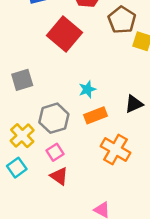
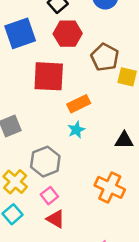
red square: (65, 34) -> (49, 76), turned -32
black triangle: (134, 104) -> (124, 140), turned 30
orange rectangle: (95, 115) -> (79, 104), moved

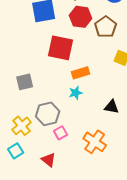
brown pentagon: (105, 57) -> (106, 27), moved
pink square: (49, 196) -> (61, 133), moved

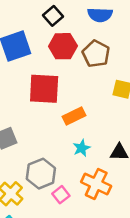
cyan star: (76, 93) -> (82, 148), moved
orange cross: (95, 142) -> (96, 184), moved

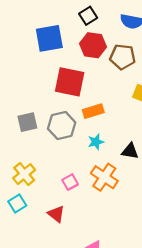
brown pentagon: (96, 54) -> (123, 57), turned -30
gray hexagon: (41, 174) -> (62, 126), moved

